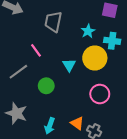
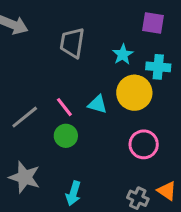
pink line: (36, 50) -> (64, 107), moved
cyan triangle: (69, 65) -> (98, 104), turned -40
orange triangle: (77, 123) -> (167, 191), moved

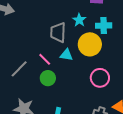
gray trapezoid: (72, 43) -> (58, 32), moved

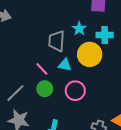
gray line: (19, 69) -> (15, 93), moved
pink circle: (100, 78) -> (75, 91), moved

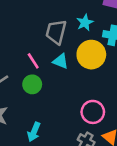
pink circle: (75, 91) -> (93, 112), moved

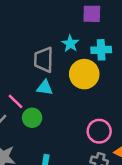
pink line: (33, 61) -> (15, 101), moved
cyan triangle: (60, 61) -> (45, 88), moved

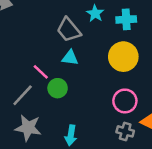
gray trapezoid: (44, 60) -> (69, 30), turned -40
yellow circle: (84, 74) -> (123, 57), moved

